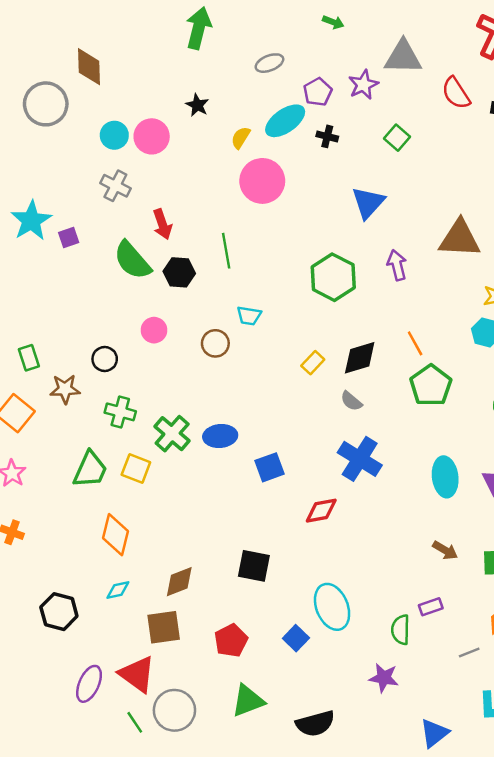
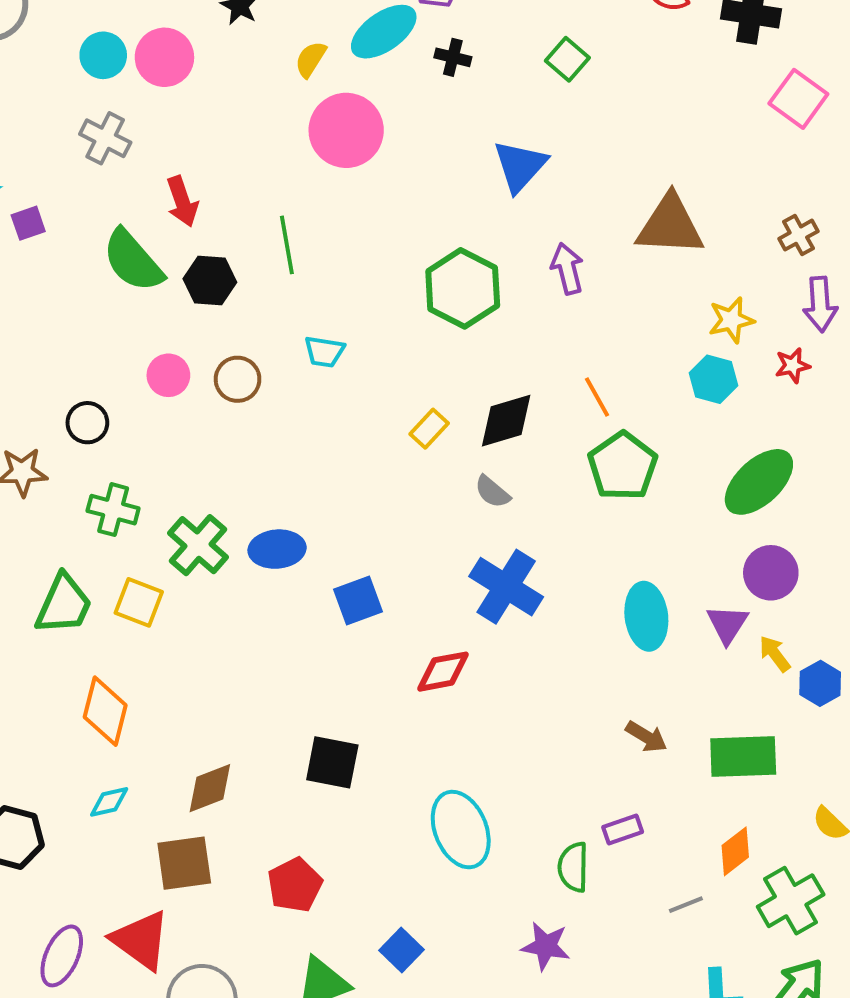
brown circle: (215, 343) -> (238, 379), moved
blue square: (296, 638) -> (401, 950), moved

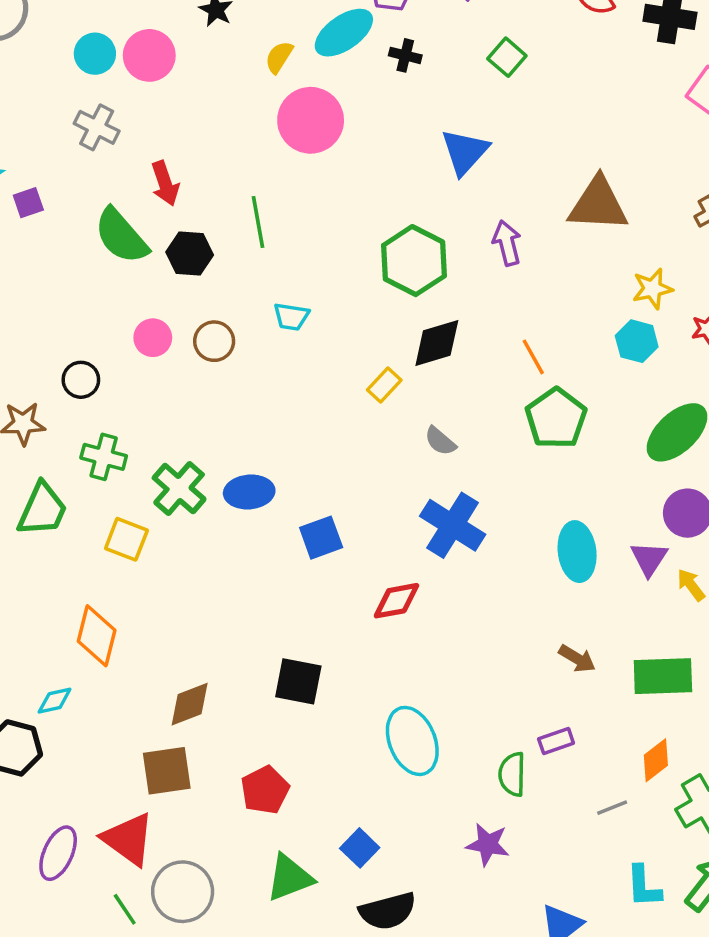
black diamond: (506, 421) -> (437, 343), moved
green trapezoid: (64, 604) -> (42, 510), moved
cyan diamond: (109, 802) -> (55, 701), moved

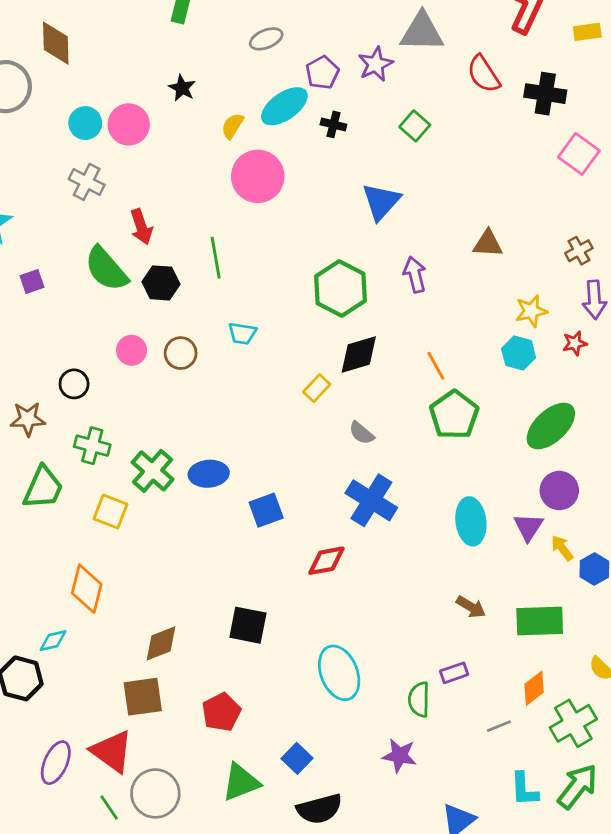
purple square: (28, 203) -> (32, 282), moved
brown triangle: (598, 204) -> (488, 244), size x0.6

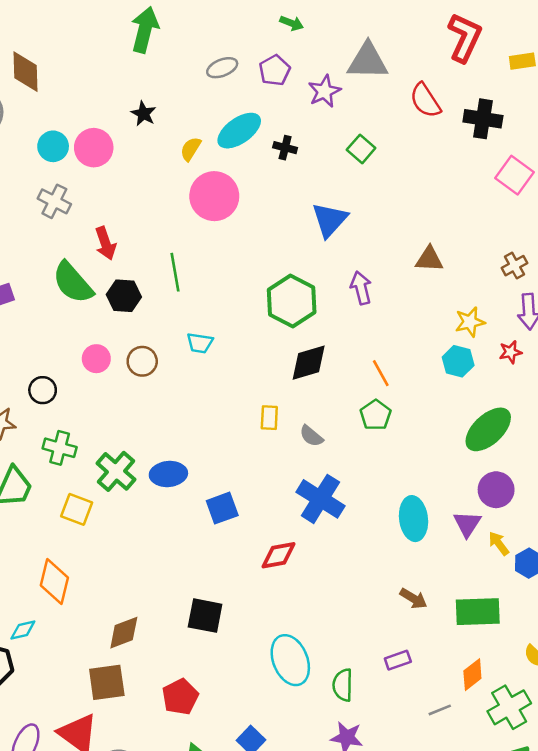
purple pentagon: (322, 73) -> (275, 70), moved
yellow rectangle: (317, 388) -> (269, 418), moved, turned -40
green pentagon: (454, 415) -> (375, 415), moved, size x0.7
green semicircle: (419, 699) -> (343, 685), moved

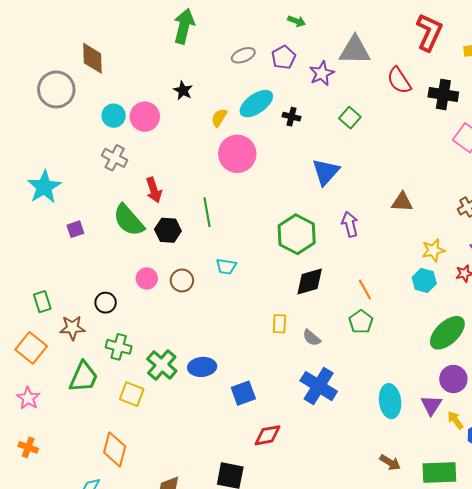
red diamond: (279, 555) -> (267, 435), moved

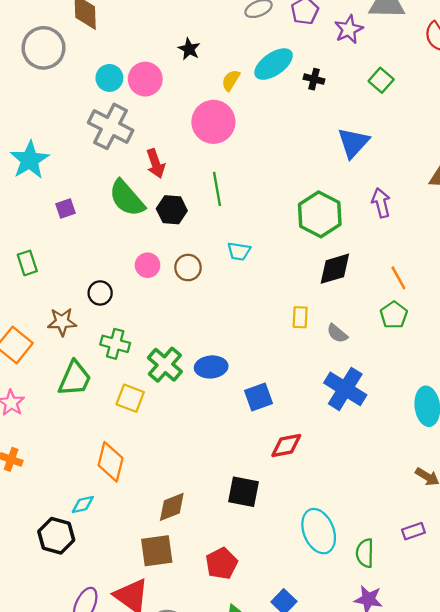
pink circle: (237, 154) -> (213, 122), moved
gray cross: (115, 158) -> (111, 126), size x1.5
green rectangle: (42, 302) -> (27, 263), moved

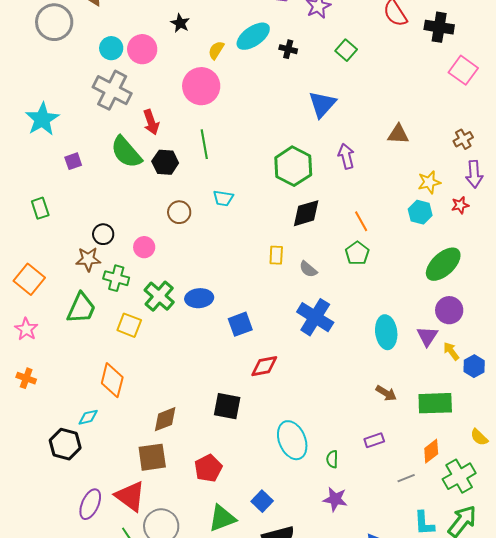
pink circle: (148, 265) -> (144, 247), moved
brown star: (62, 322) -> (88, 259), moved
green semicircle: (365, 553) -> (332, 459), size x0.7

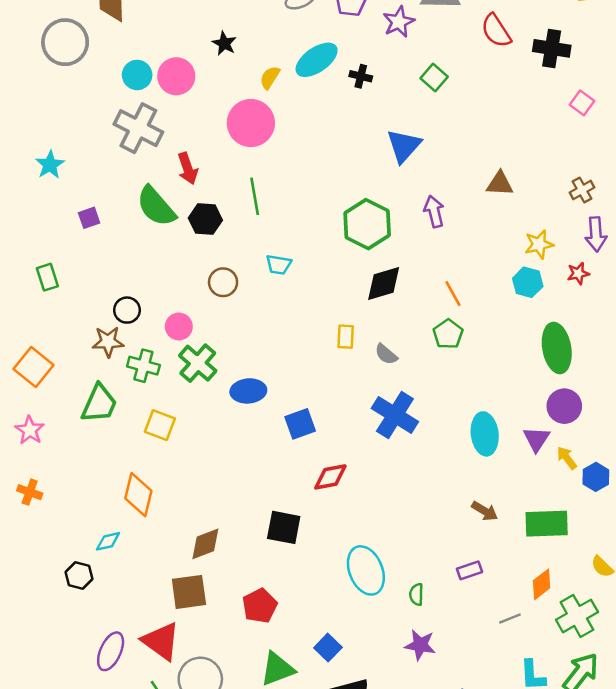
pink square: (463, 70) -> (582, 103), size x0.7
cyan star: (42, 119) -> (50, 165), size x0.7
green ellipse: (443, 264) -> (557, 348), turned -57
green cross: (159, 296) -> (198, 363), moved
black hexagon: (65, 444) -> (79, 575), size x0.7

